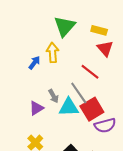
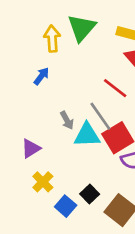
yellow arrow: (53, 53) -> (52, 39), moved
purple triangle: (36, 108) -> (31, 148), moved

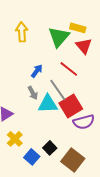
green triangle: (82, 28) -> (59, 37), moved
blue arrow: (41, 76) -> (37, 71), moved

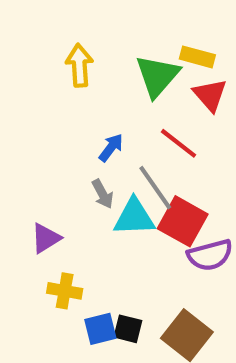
red square: (71, 106) -> (183, 221), turned -30
yellow cross: (15, 139) -> (65, 291), turned -35
black square: (50, 148) -> (128, 329), moved, turned -32
blue square: (32, 157) -> (100, 329), turned 35

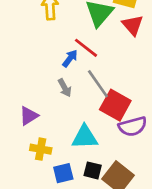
red line: (178, 143) -> (86, 48), moved
cyan triangle: (134, 217) -> (85, 137), moved
black square: (128, 329) -> (93, 170), moved

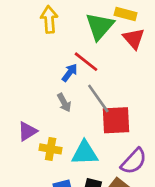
red square: (115, 105) -> (116, 120), turned -32
purple semicircle: (133, 126) -> (134, 161), moved, turned -32
yellow cross: (41, 149) -> (51, 149), moved

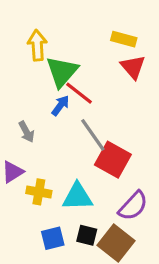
green triangle: (100, 26) -> (62, 72), moved
gray arrow: (64, 103) -> (26, 132), moved
red square: (116, 120) -> (113, 160), turned 32

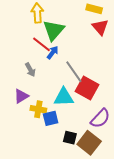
red line: (79, 93) -> (41, 44), moved
cyan triangle: (77, 197) -> (64, 97), moved
blue square: (53, 238) -> (51, 118), moved

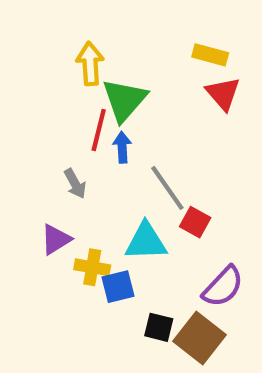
red line: (41, 44) -> (99, 130), turned 66
blue arrow: (53, 52) -> (122, 147), turned -40
red square: (87, 88) -> (195, 222), size x0.6

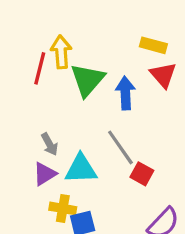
red line: (99, 130) -> (40, 68), moved
blue arrow: (122, 147) -> (125, 93), moved, size x1.4
purple triangle: (56, 239) -> (45, 174), moved
cyan triangle: (146, 242) -> (81, 169), moved

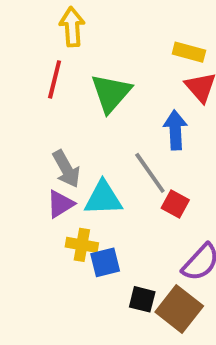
yellow arrow: (61, 52) -> (72, 27), moved
blue arrow: (125, 93) -> (175, 130), moved
gray arrow: (50, 144) -> (66, 169), size x1.4

